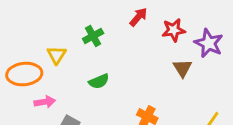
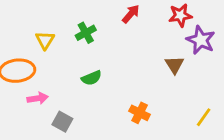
red star: (174, 30) -> (180, 15), moved
yellow triangle: (56, 55) -> (45, 40), moved

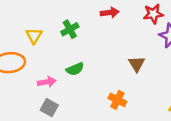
red arrow: (131, 14) -> (110, 13), turned 42
brown triangle: (174, 65) -> (137, 64), moved
pink arrow: (38, 98) -> (47, 82), moved

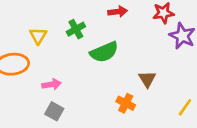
brown triangle: (137, 64) -> (147, 79), moved
green semicircle: (75, 69) -> (104, 52), moved, size x1.5

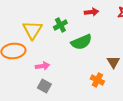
yellow triangle: (38, 36) -> (32, 30), size x1.5

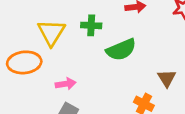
green cross: (60, 25) -> (91, 25), turned 32

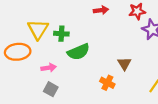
green cross: (91, 25) -> (61, 34), moved
green semicircle: (121, 50) -> (78, 52), moved

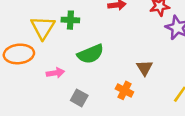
green cross: (61, 34) -> (70, 20), moved
gray square: (51, 89) -> (79, 98), moved

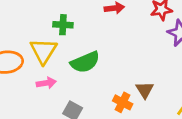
yellow triangle: (43, 28) -> (44, 51), moved
brown triangle: (145, 68) -> (145, 90), moved

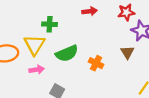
brown triangle: (145, 90) -> (127, 52), moved
orange cross: (123, 102) -> (96, 63), moved

